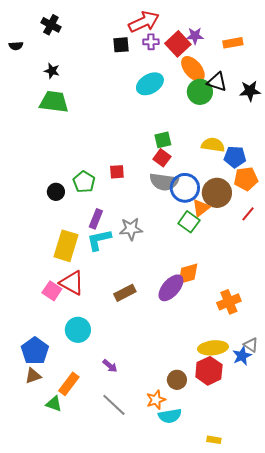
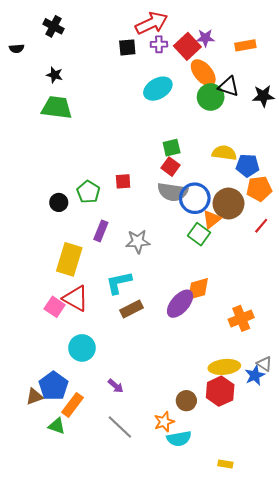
cyan L-shape: (99, 240) -> (119, 283), moved
blue pentagon: (35, 351) -> (53, 386), moved

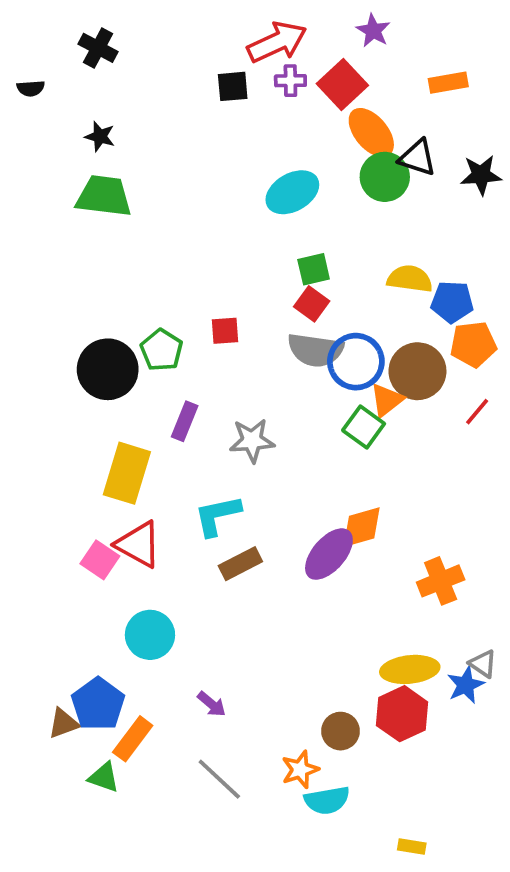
purple star: (205, 38) -> (373, 31), moved, turned 30
cyan ellipse: (158, 89) -> (292, 192), moved
black circle: (59, 202) -> (108, 369), size x1.8

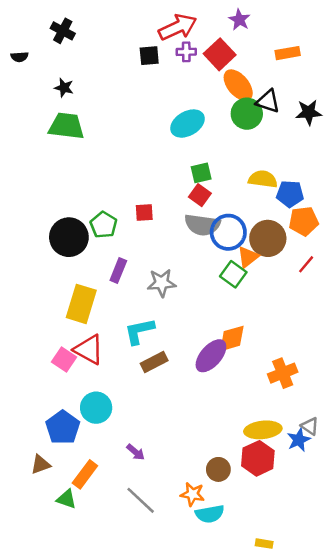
blue pentagon: (98, 704) -> (63, 427), moved
orange star: (300, 770) -> (192, 494), turned 30

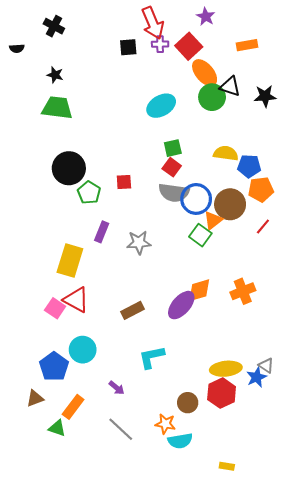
red arrow: (178, 27) -> (153, 23), turned 92
black circle: (69, 237) -> (69, 168), moved
cyan L-shape: (139, 331) -> (152, 357), moved
orange cross: (283, 373) -> (243, 291), moved

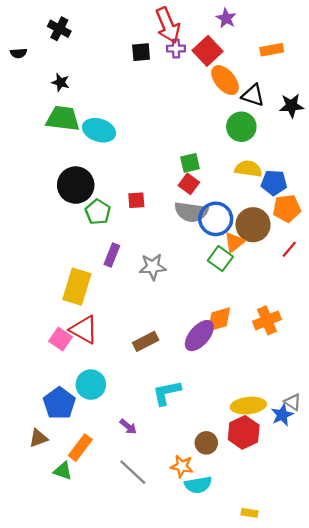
green circle: (212, 97) -> (241, 127), moved
cyan ellipse: (161, 106) -> (99, 130), moved, turned 48

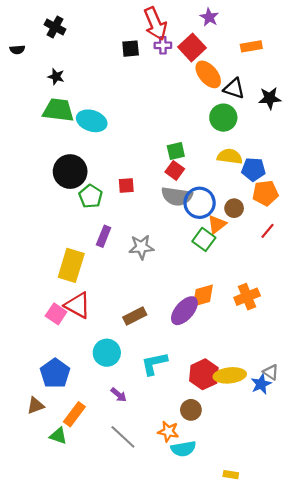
brown circle: (253, 225) -> (234, 208), size x0.6
cyan circle: (91, 385) -> (107, 353), moved
red hexagon: (244, 432) -> (204, 374), moved

